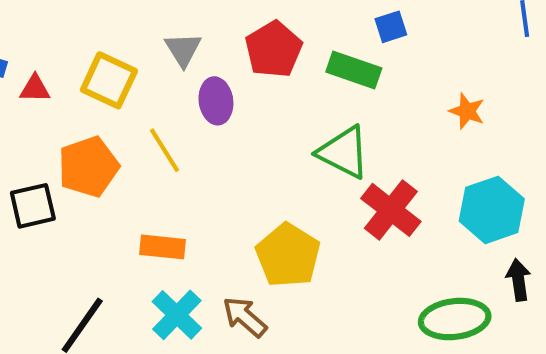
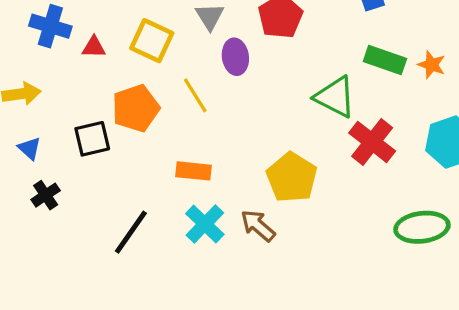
green rectangle: (354, 70) -> (385, 60), moved

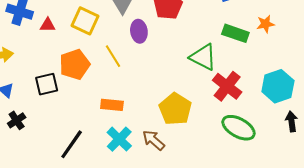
orange star: (432, 65) -> (265, 24), moved, turned -30
green ellipse: (422, 227) -> (239, 128), moved, turned 36

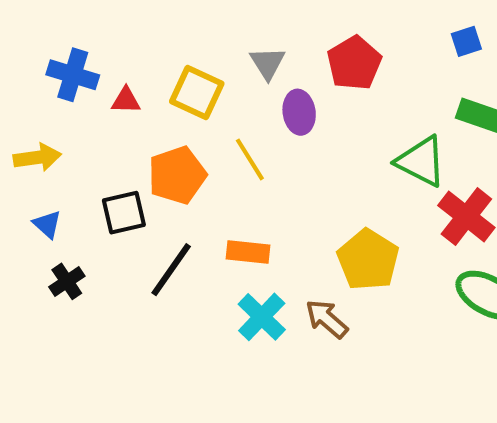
black line: (72, 144) -> (171, 270), moved

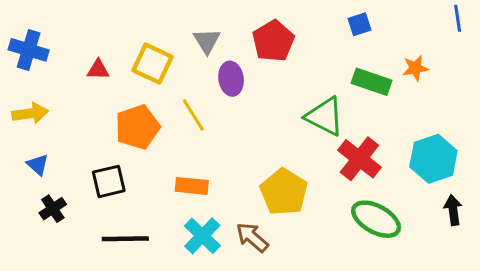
blue cross: (73, 75) -> (29, 50), moved
black square: (124, 213) -> (109, 181), moved
black line: (171, 270) -> (125, 239), moved, turned 54

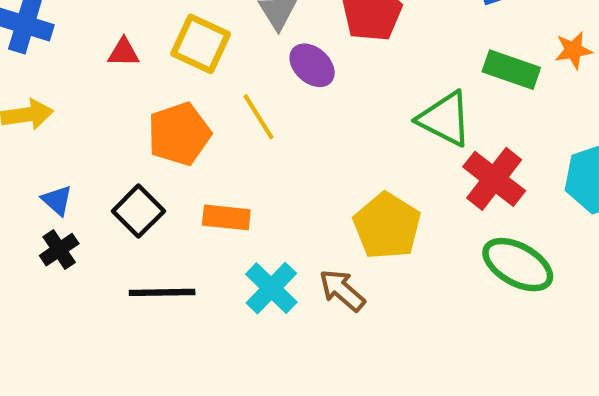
purple ellipse: (231, 79) -> (312, 65), turned -40
blue triangle: (38, 165) -> (57, 200), moved
black square: (109, 181) -> (138, 211), turned -32
orange rectangle: (192, 186) -> (226, 217), moved

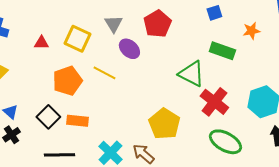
orange star: (573, 50) -> (251, 31), moved
yellow line: (258, 117) -> (104, 73), turned -30
orange rectangle: (226, 217) -> (77, 121), moved

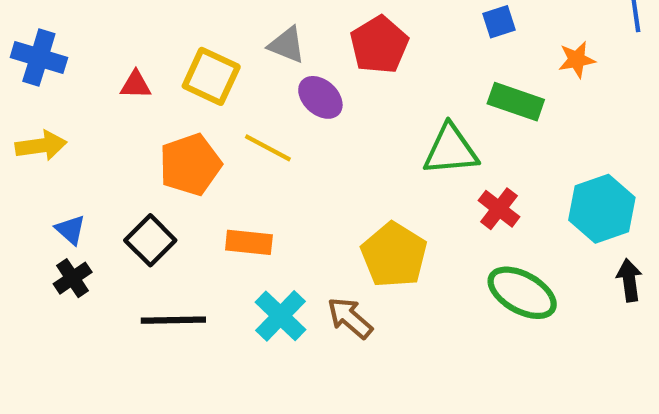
gray triangle: (113, 24) -> (287, 45), turned -36
green triangle: (191, 74) -> (451, 150), turned -32
red cross: (214, 102) -> (499, 209), size x0.7
orange rectangle: (77, 121) -> (249, 242), moved

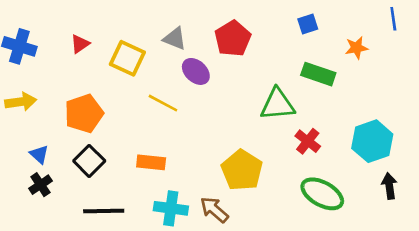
red triangle: (136, 85) -> (80, 44), moved, turned -36
orange pentagon: (190, 165) -> (84, 114), moved
cyan cross: (281, 316) -> (171, 208), turned -36

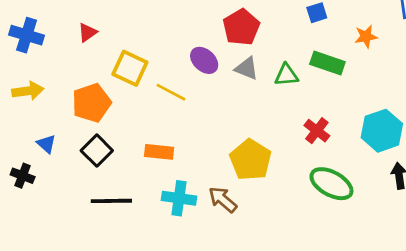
gray triangle: (175, 39) -> (247, 68), moved
yellow square: (127, 58) -> (130, 68), moved
green triangle: (277, 104) -> (286, 75), moved, size x0.7
black cross: (40, 185) -> (23, 176), moved, turned -35

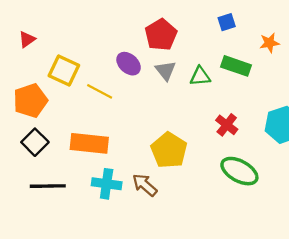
gray triangle: (247, 68) -> (165, 71), turned 30
orange rectangle: (159, 152) -> (89, 143), size x1.5

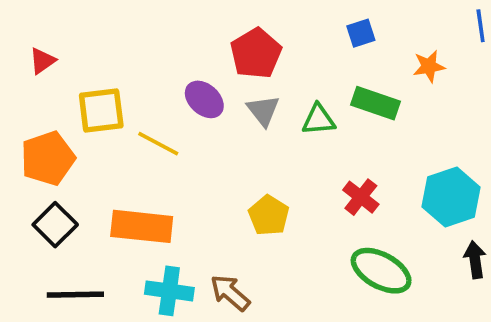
yellow square: (64, 71) -> (101, 110), turned -32
yellow pentagon: (169, 150) -> (269, 215), moved, size x0.7

